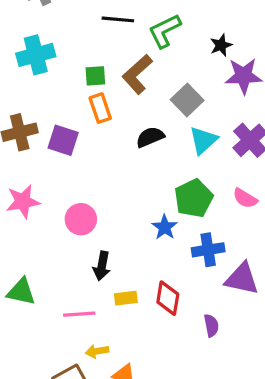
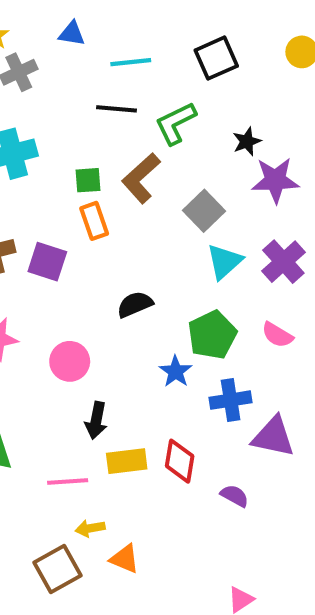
black semicircle: (150, 137) -> (135, 304), moved
yellow rectangle: (126, 298) -> (127, 461), size x1.4
purple semicircle: (211, 325) -> (235, 496), turned -50

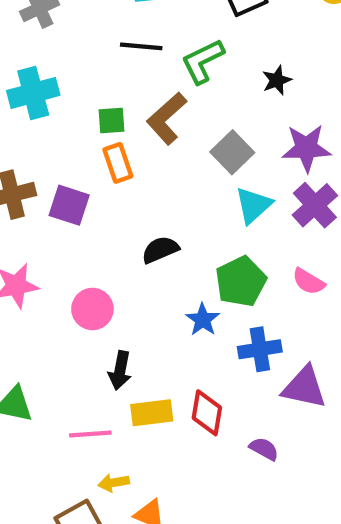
purple star: (275, 180) -> (306, 148), moved

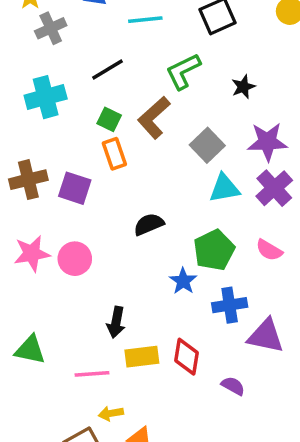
black line: (141, 46) -> (107, 70), moved, turned -36
green square: (112, 120) -> (109, 119), turned 30
cyan triangle: (253, 205) -> (224, 188), turned 32
pink circle: (92, 309) -> (75, 259), moved

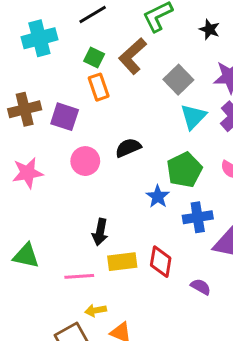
black star: (243, 87) -> (209, 29), turned -30
cyan triangle: (224, 188) -> (193, 117), turned -36
pink circle: (75, 259) -> (85, 161), moved

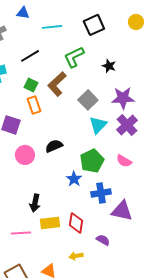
yellow arrow: (96, 310) -> (76, 256), moved

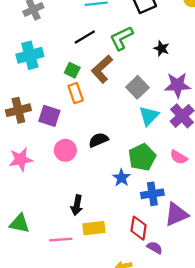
black line: (30, 56) -> (85, 37), moved
purple triangle: (122, 211) -> (176, 214), turned -35
red diamond: (76, 223) -> (139, 228), moved

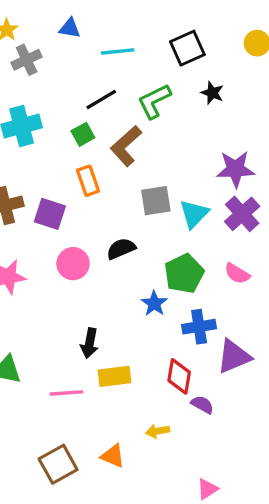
black star: (161, 48) -> (212, 93), moved
green square: (72, 70) -> (83, 134), moved, turned 35
gray square: (137, 87) -> (156, 201), moved, turned 35

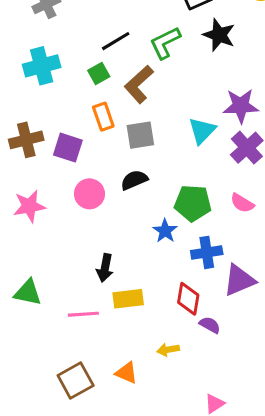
black star: (212, 93) -> (219, 35), size x1.5
gray square: (156, 201) -> (140, 135), moved
cyan triangle: (194, 214) -> (202, 131), moved
green pentagon: (184, 274) -> (193, 203), turned 30

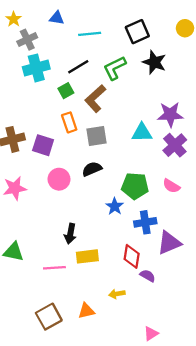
cyan cross: (42, 66) -> (36, 68), moved
cyan triangle: (202, 131) -> (142, 133), turned 45
orange triangle: (126, 373) -> (86, 311), turned -36

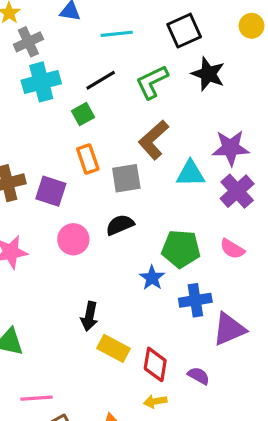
brown L-shape: (95, 99) -> (154, 140), moved
yellow rectangle: (87, 256) -> (113, 348), turned 35
red diamond: (132, 256) -> (155, 364), moved
pink line: (54, 268) -> (36, 398), moved

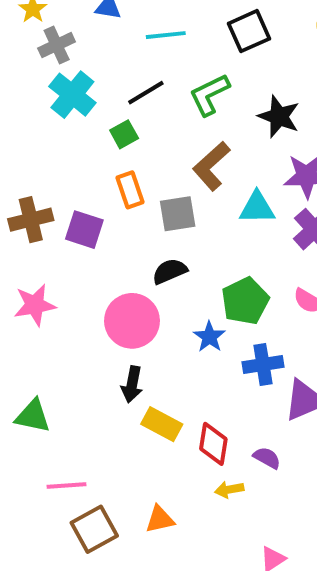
black star: (208, 74) -> (279, 116), moved
cyan cross: (41, 82) -> (72, 95), turned -36
pink circle: (73, 239) -> (132, 321), moved, size x1.4
green pentagon: (181, 249) -> (245, 301), turned -30
yellow arrow: (155, 401) -> (229, 490), moved

